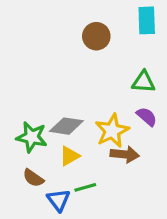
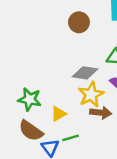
gray diamond: (66, 126) -> (85, 73), moved
brown semicircle: (33, 178) -> (31, 131), size x1.5

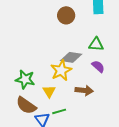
yellow star: (91, 95) -> (61, 70), moved
yellow triangle: (58, 114) -> (49, 91), turned -32

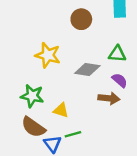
yellow star: (61, 70) -> (48, 55), moved, turned -30
brown arrow: (84, 90) -> (109, 98), moved
yellow triangle: (49, 91) -> (61, 110), turned -40

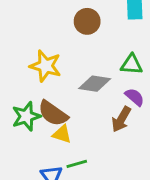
green star: (32, 96) -> (26, 116), turned -30
brown arrow: (109, 98) -> (121, 119), turned 114
brown semicircle: (33, 127) -> (53, 113), moved

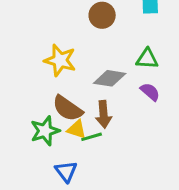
green star: (26, 116) -> (45, 131), moved
brown arrow: (121, 119) -> (104, 114), moved, turned -35
green line: (77, 164) -> (92, 137), moved

